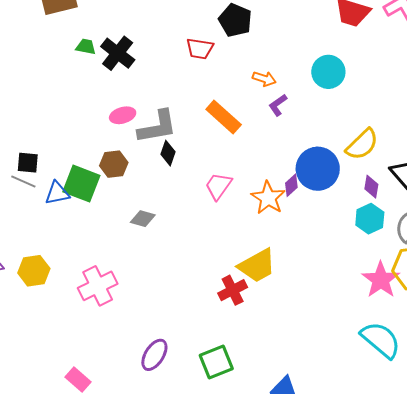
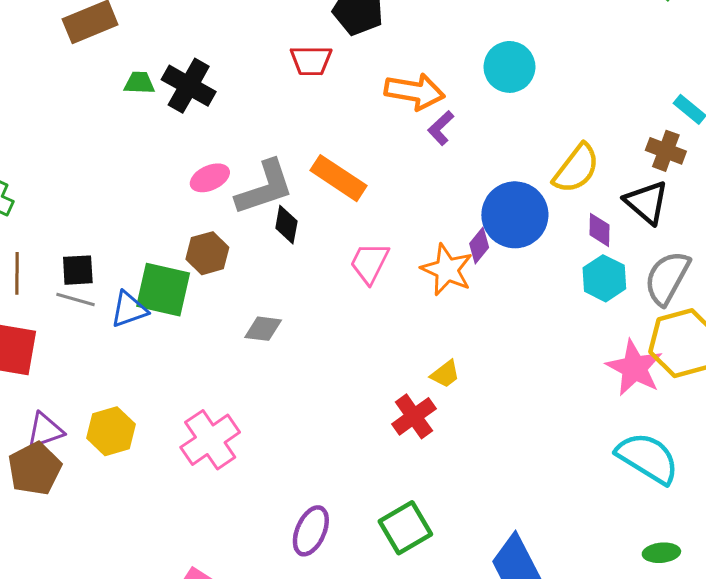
orange arrow: (264, 79) -> (415, 92), size x1.6
orange rectangle: (224, 117) -> (339, 178), moved
yellow trapezoid: (257, 266) -> (445, 374), size x0.5

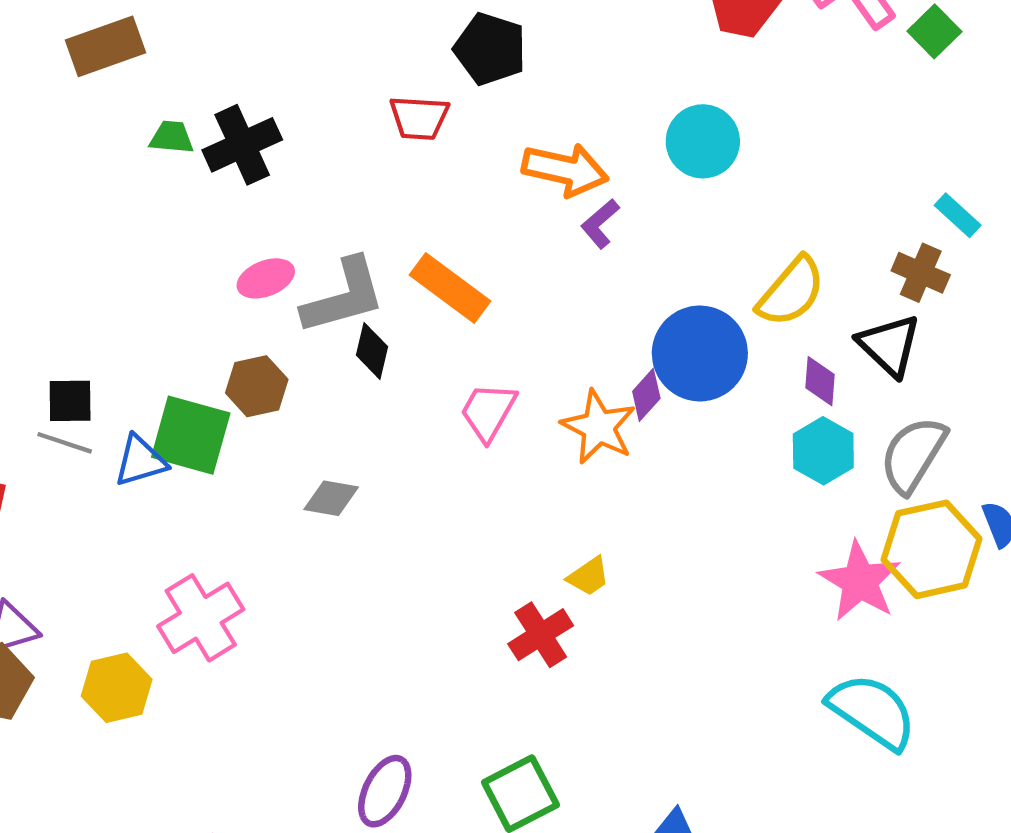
black cross: (189, 86) -> (242, 145), turned 33
yellow hexagon: (111, 431) -> (117, 688), moved
pink cross: (210, 440) -> (201, 618), moved

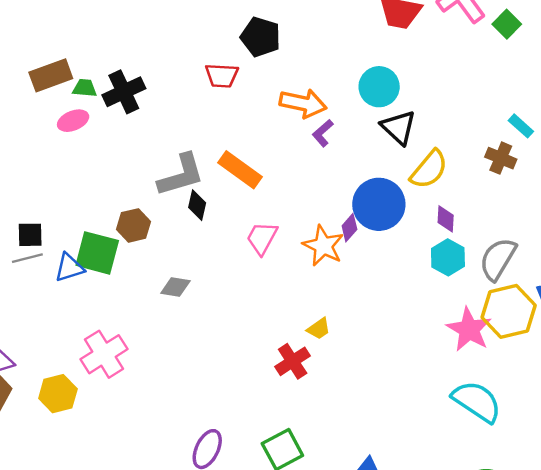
brown rectangle: (106, 46) -> (51, 75), moved
pink ellipse: (266, 278) -> (73, 121), moved
black triangle: (889, 345) -> (399, 127), moved
gray line: (65, 443) -> (27, 258), turned -32

